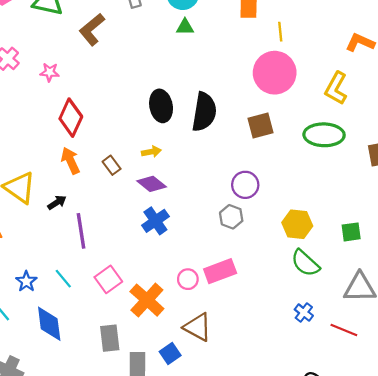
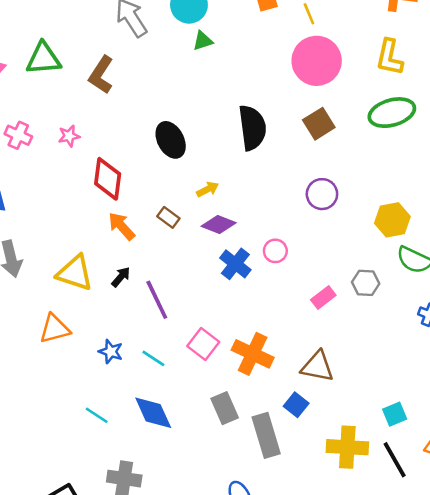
black ellipse: (161, 106) -> (171, 140), moved
gray hexagon: (231, 217) -> (366, 283), moved
pink rectangle: (220, 271) -> (323, 297), size x0.7
pink circle: (188, 279) -> (275, 251), moved
blue star: (26, 281) -> (111, 351), moved

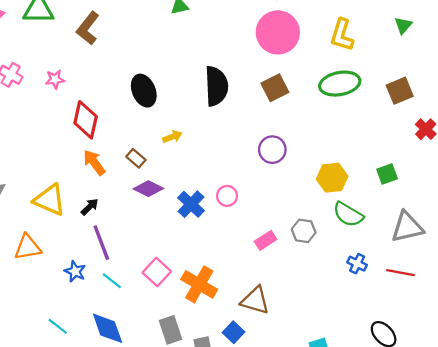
purple diamond: (219, 224) -> (148, 189), moved
purple line: (157, 300) -> (101, 243), moved

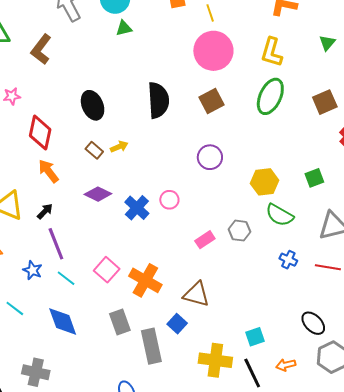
green ellipse: (340, 84) -> (270, 96), turned -54
brown rectangle: (136, 158) -> (94, 150), moved
cyan line: (58, 326) -> (15, 308), moved

